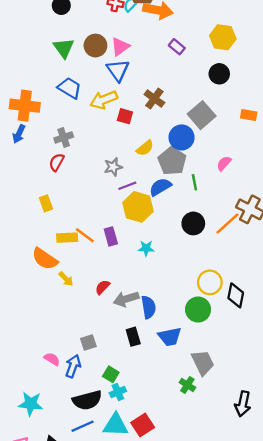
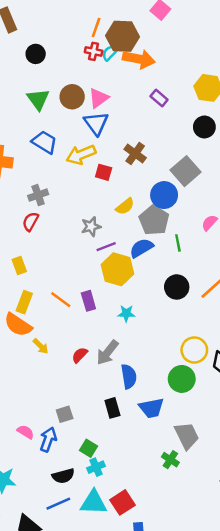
yellow rectangle: (67, 238) -> (24, 302), moved, turned -66
gray arrow: (126, 299) -> (107, 353), moved, turned -35
black semicircle: (87, 400) -> (63, 476), size x0.7

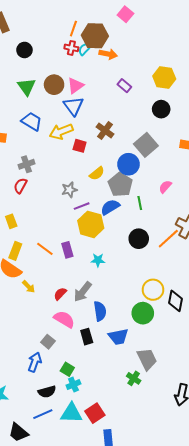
orange arrow: (139, 59) -> (108, 54), size x0.7
gray square: (65, 414) -> (48, 342), turned -32
pink semicircle: (26, 432) -> (64, 319), moved, size x1.5

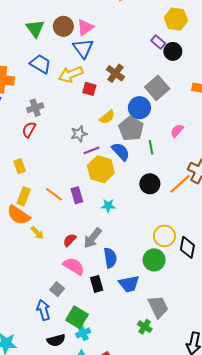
purple rectangle: (124, 86) -> (158, 42), moved
blue semicircle: (110, 207) -> (121, 151), turned 78
blue arrow: (35, 362) -> (44, 310), turned -36
green square: (67, 369) -> (77, 317), size x1.5

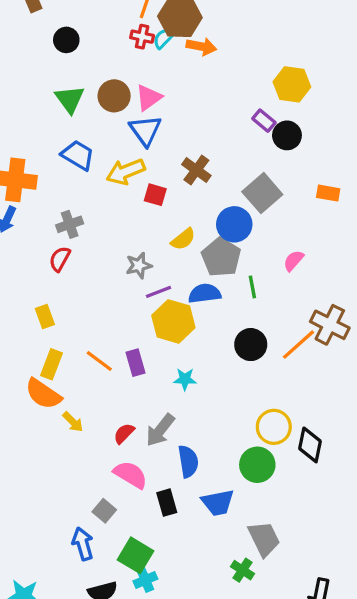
blue semicircle: (121, 151) -> (205, 293), turned -54

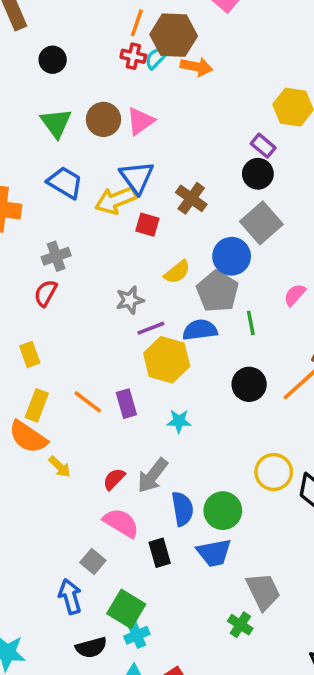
blue triangle: (145, 130) -> (137, 177), moved
black circle: (287, 135) -> (258, 174), moved
green circle: (257, 465) -> (223, 511), moved

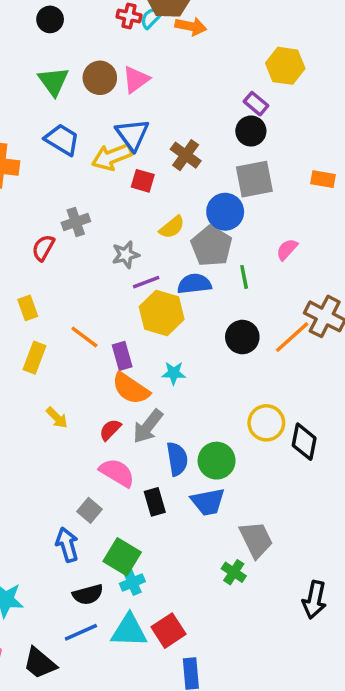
gray square: (261, 223) -> (254, 179), turned 30
gray cross: (56, 256) -> (76, 222), moved
orange line: (88, 402) -> (84, 337), moved
orange semicircle: (28, 437) -> (131, 389), moved

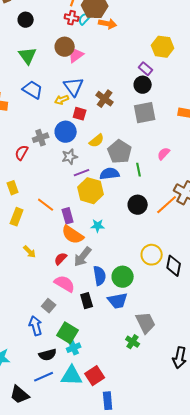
brown circle: (100, 78) -> (65, 47), moved
yellow arrow: (112, 157) -> (62, 100), size x0.6
blue circle: (225, 212) -> (66, 132), moved

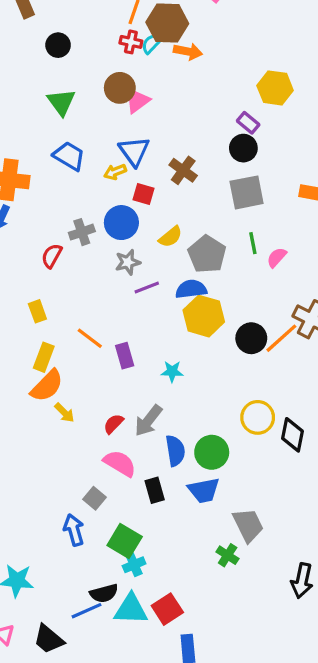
green line: (139, 170) -> (253, 243), moved
yellow hexagon: (91, 191) -> (204, 316), moved
black circle: (138, 205) -> (251, 338), moved
orange semicircle: (73, 235) -> (47, 386), moved, turned -80
black semicircle: (48, 355) -> (104, 593), moved

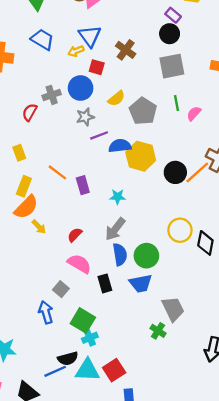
blue semicircle: (191, 289) -> (120, 146), moved
gray arrow: (148, 421) -> (115, 229), moved

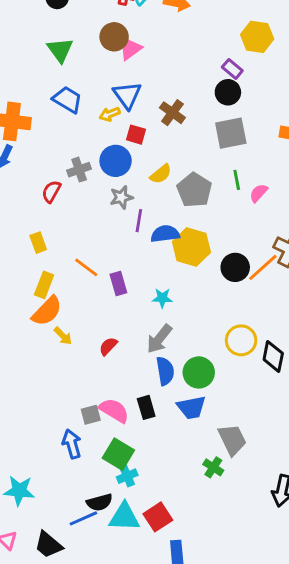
purple line: (99, 135) -> (139, 221), turned -60
pink semicircle: (79, 264) -> (114, 410), moved
gray square: (61, 289) -> (91, 415), turned 35

